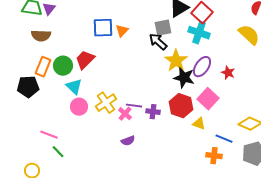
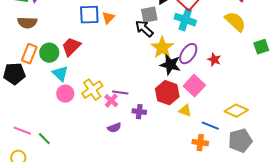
purple cross: (153, 112) -> (139, 112), moved
pink line: (49, 135) -> (22, 131), moved

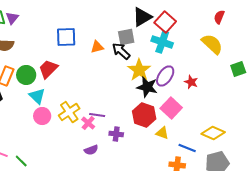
orange triangle: (108, 18) -> (97, 47), moved, turned 32

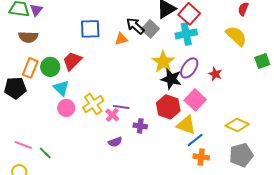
gray square: (126, 37) -> (150, 29), turned -36
cyan cross: (162, 42) -> (186, 34), turned -30
black arrow: (121, 51) -> (135, 26), moved
yellow triangle: (162, 133) -> (186, 125), size x1.5
blue line: (187, 148) -> (195, 140), moved, turned -60

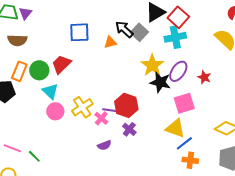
pink square: (195, 100) -> (184, 103), turned 30
red hexagon: (168, 107) -> (126, 105), moved
purple cross: (140, 126) -> (129, 129), turned 32

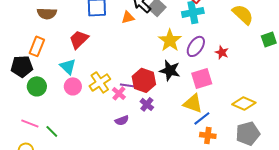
brown semicircle: (17, 40) -> (47, 13), moved
green circle: (39, 70) -> (37, 86), moved
black star: (160, 82) -> (170, 70), moved

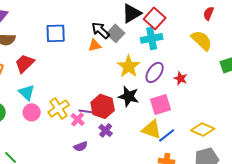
orange triangle: (128, 17) -> (95, 45), moved
red trapezoid: (79, 39) -> (25, 63), moved
blue line: (202, 118) -> (167, 135), moved

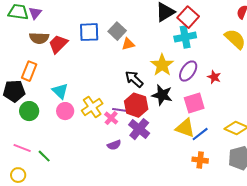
black arrow: (101, 30) -> (134, 79), moved
gray square: (116, 33) -> (117, 31), moved
red trapezoid: (25, 63) -> (58, 44), moved
purple cross: (106, 130) -> (139, 129), size x1.5

